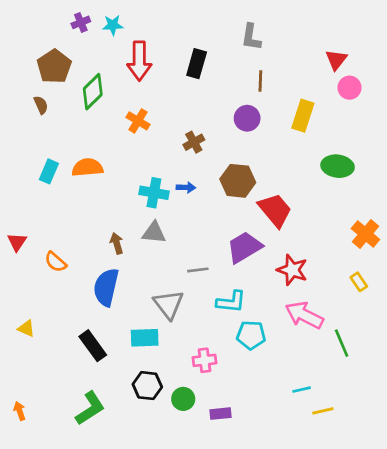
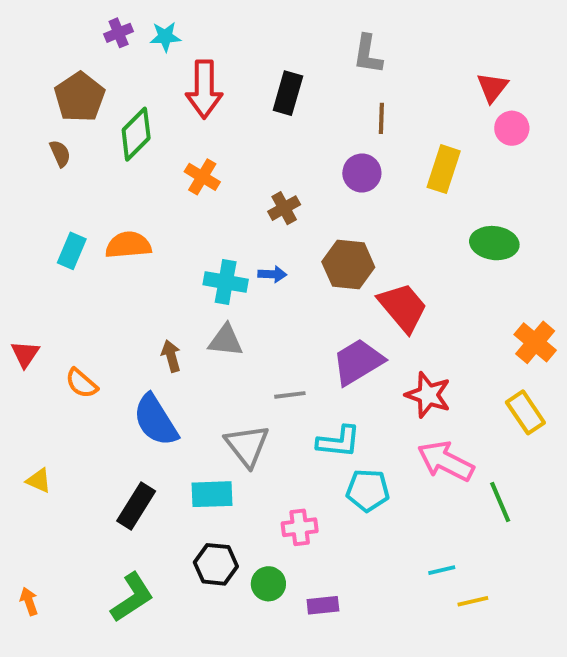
yellow rectangle: (359, 282) -> (525, 412), size x1.5
blue semicircle: (106, 287) -> (156, 420), turned -45
black rectangle: (93, 346) -> (136, 506), turned 68

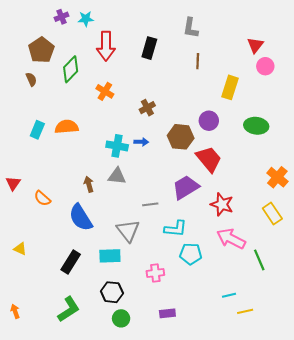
purple circle: (362, 173) -> (209, 121), moved
green circle: (268, 584) -> (121, 318), moved

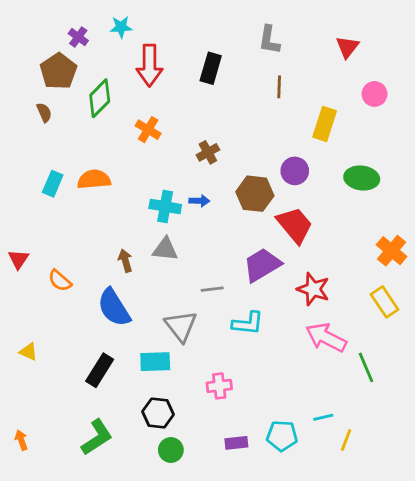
purple cross: (62, 17) -> (78, 37), moved, turned -32
red triangle: (255, 45) -> (347, 47), moved
cyan pentagon: (191, 254) -> (282, 436), moved
yellow line: (245, 311) -> (346, 440), turned -56

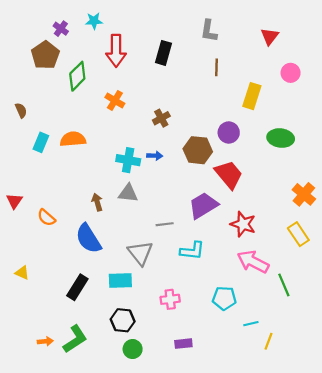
brown semicircle: (44, 113) -> (21, 110), moved
cyan pentagon: (282, 436) -> (224, 298), moved
orange arrow: (21, 440) -> (45, 341), moved, turned 104

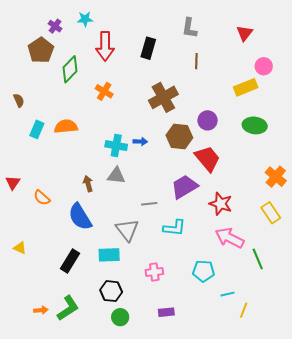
yellow rectangle: (252, 96) -> (246, 87), moved, turned 50
brown cross: (161, 118) -> (163, 97), moved, size x1.8

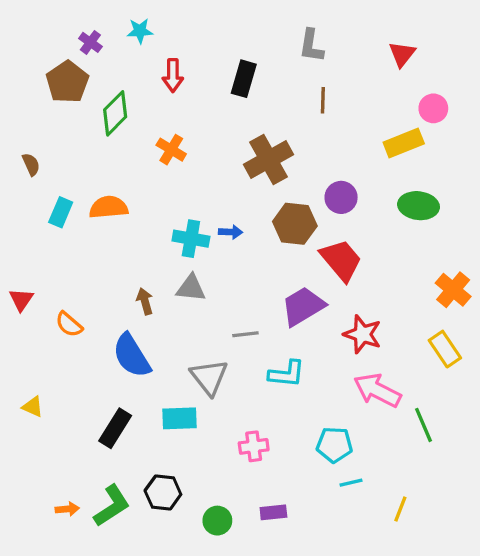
red arrow: (105, 46) -> (173, 75), size x0.7
black hexagon: (111, 291) -> (163, 493), moved
cyan line: (228, 294) -> (351, 483), moved
green circle: (120, 317) -> (217, 521), moved

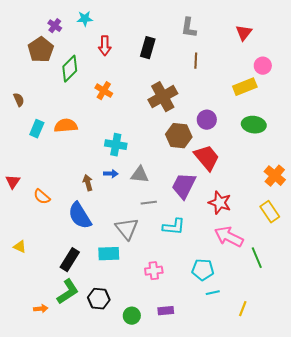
blue arrow: (231, 232) -> (111, 174), moved
gray triangle: (191, 288) -> (140, 175), moved
purple trapezoid: (303, 306) -> (184, 186), turned -32
green L-shape: (112, 506) -> (68, 292), moved

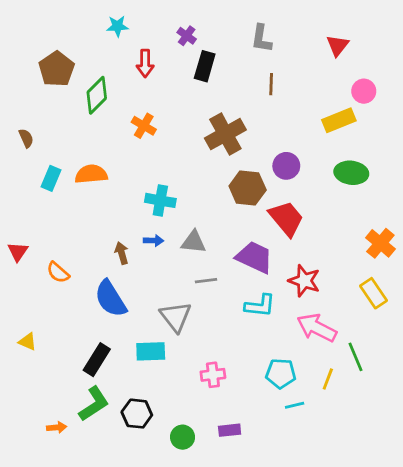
purple cross: (55, 26) -> (187, 36), moved
purple trapezoid: (184, 186) -> (254, 257), turned 88
cyan L-shape: (174, 227) -> (260, 306), moved
yellow line: (243, 309) -> (328, 379), moved

